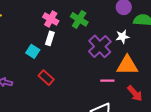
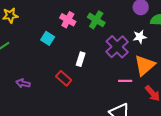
white rectangle: (50, 38) -> (81, 59), moved
cyan square: (33, 51) -> (48, 38), moved
orange triangle: (127, 65) -> (145, 65), turned -40

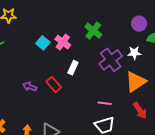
pink cross: (68, 20) -> (63, 42), moved
pink line: (125, 81) -> (105, 103), moved
purple arrow: (23, 83) -> (30, 87), moved

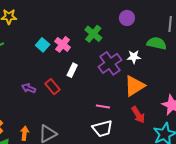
purple circle: (139, 24) -> (127, 18), moved

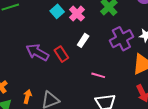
purple arrow: (29, 88) -> (37, 52), size x1.6
pink line: (103, 107) -> (98, 75), moved

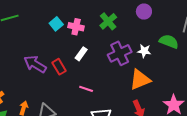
pink cross: (77, 14) -> (76, 27), turned -35
pink line: (98, 75) -> (86, 89), moved

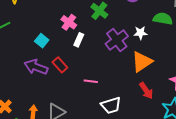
cyan square: (56, 24) -> (42, 41), moved
pink cross: (76, 27) -> (69, 22), turned 35
white rectangle: (81, 54) -> (79, 40), moved

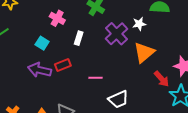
pink cross: (69, 22) -> (57, 18), moved
red rectangle: (60, 65) -> (63, 65), turned -63
red arrow: (146, 91) -> (162, 79), moved

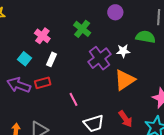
white rectangle: (79, 38) -> (52, 59), moved
pink line: (95, 78) -> (74, 99), turned 56
red arrow: (162, 79) -> (126, 119), moved

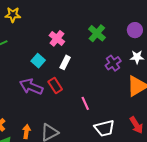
purple circle: (115, 12) -> (135, 30), moved
purple cross: (100, 58) -> (113, 63), size x0.7
red rectangle: (43, 83) -> (55, 85), turned 70

